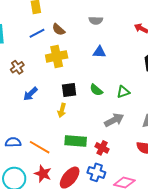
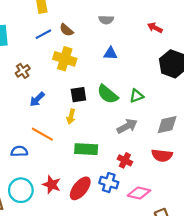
yellow cross: (57, 56) -> (65, 59), turned 30
green semicircle: (96, 90) -> (108, 94), size x1.5
orange line: (40, 147) -> (42, 134), moved
red cross: (102, 148) -> (125, 160), moved

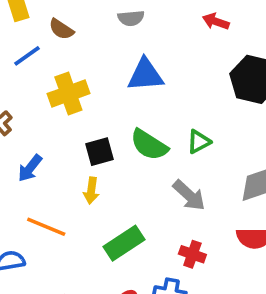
brown semicircle: (66, 30) -> (61, 29), moved
blue triangle: (110, 54) -> (145, 75), size x1.5
yellow cross: (65, 59) -> (68, 94), turned -30
gray arrow: (127, 126) -> (189, 195), turned 78
green rectangle: (86, 149) -> (124, 243), turned -30

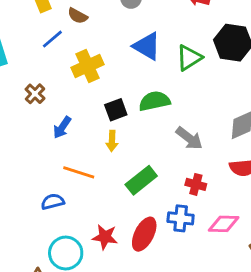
blue triangle: (145, 75) -> (147, 46), turned 40
green triangle: (199, 142) -> (189, 58), moved, size x1.4
green semicircle: (149, 145) -> (154, 101), turned 140

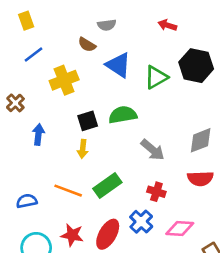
brown semicircle: (78, 16) -> (87, 45), moved
blue arrow: (62, 127) -> (38, 134), turned 150
orange line: (79, 172) -> (68, 191), moved
blue cross: (181, 218) -> (141, 222), turned 35

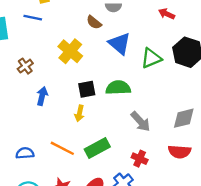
blue line: (34, 54) -> (33, 18), moved, turned 42
yellow cross: (64, 80) -> (70, 51), turned -35

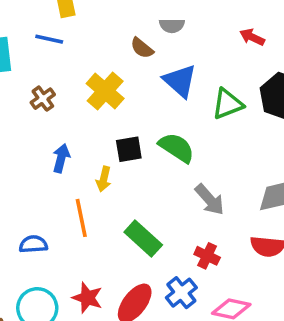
brown cross: (25, 66) -> (43, 99), moved
green semicircle: (118, 88) -> (177, 148), turned 35
yellow arrow: (79, 113) -> (104, 179), moved
orange line: (62, 148) -> (81, 218), moved, turned 50
green rectangle: (97, 148) -> (143, 239), turned 70

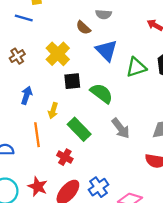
black square: (129, 149) -> (72, 81), moved
green rectangle: (143, 239) -> (79, 129), moved
red cross: (207, 256) -> (65, 157), moved

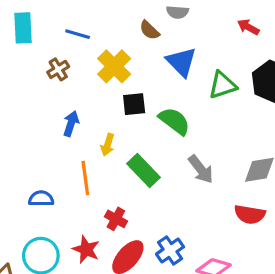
blue line: (24, 18) -> (78, 34), moved
red cross: (65, 157) -> (116, 219), moved

